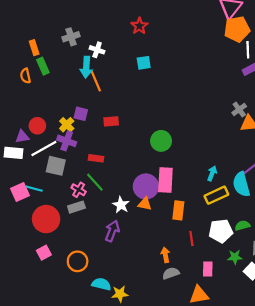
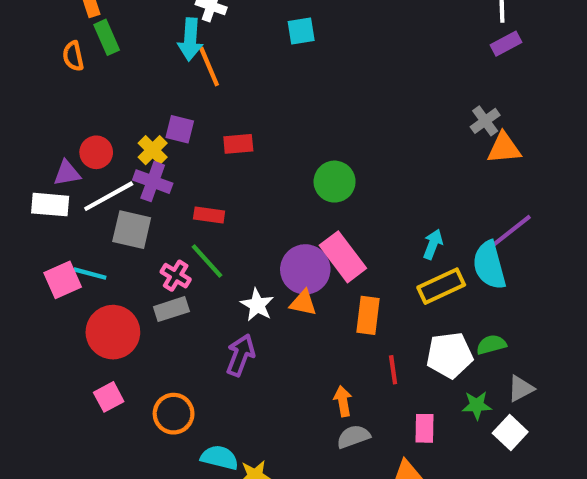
pink rectangle: (165, 180) -> (343, 257), turned -40

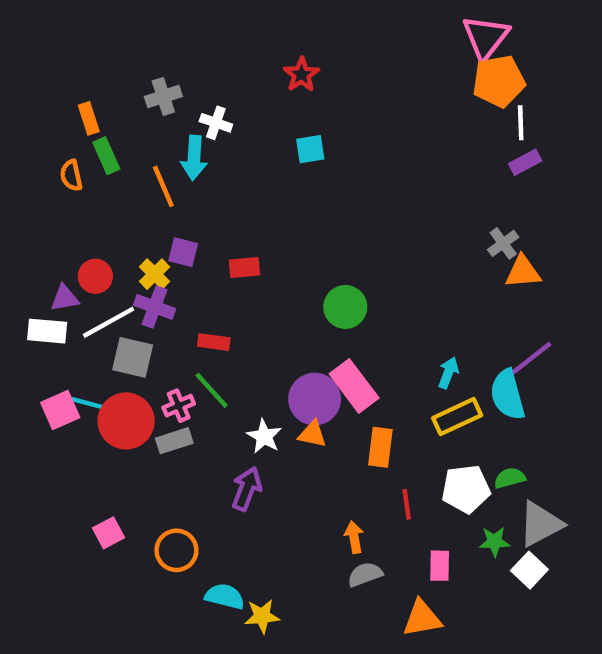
orange line: (209, 67) -> (163, 186), moved
pink cross: (176, 276) -> (179, 406), turned 36
red circle: (113, 332) -> (126, 421), moved
gray triangle: (521, 389) -> (540, 524), size x1.6

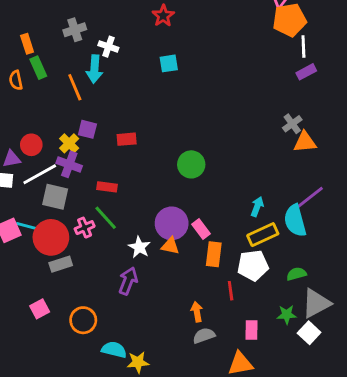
pink rectangle: (354, 386) -> (201, 229), moved, size x0.6
gray rectangle: (174, 441) -> (61, 264), moved
white pentagon: (466, 489) -> (253, 265), moved

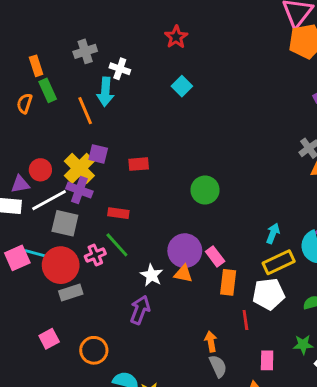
cyan square: (169, 63) -> (182, 86), turned -36
orange semicircle: (16, 80) -> (25, 103), turned 30
yellow cross: (69, 143) -> (79, 168), size x1.5
gray semicircle: (204, 336) -> (218, 366), turned 85

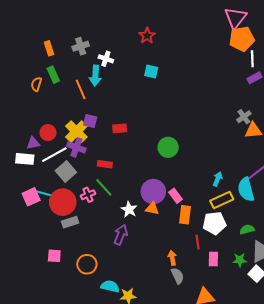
orange rectangle: (36, 66) -> (49, 48), moved
cyan square: (182, 86) -> (151, 71), turned -32
gray square: (65, 223) -> (66, 172), turned 36
pink square: (49, 339) -> (54, 256), turned 32
pink rectangle: (267, 360) -> (213, 259), moved

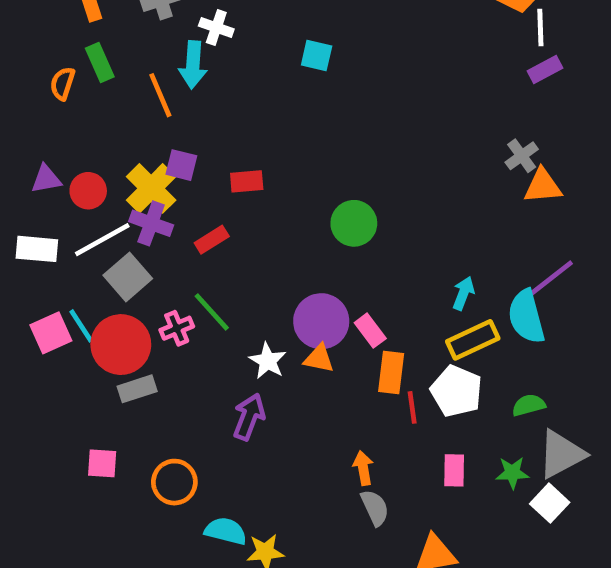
purple triangle: (33, 143) -> (46, 179), moved
red rectangle: (105, 164) -> (212, 240), moved, turned -40
cyan line: (45, 194) -> (81, 326), turned 42
white pentagon: (214, 223) -> (456, 391), turned 30
red line: (198, 242) -> (412, 407), moved

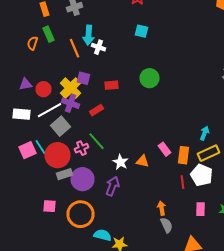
white cross: (216, 28) -> (98, 47), moved
green circle: (354, 223) -> (150, 78), moved
purple circle: (321, 321) -> (82, 179), moved
orange rectangle: (391, 373) -> (184, 155), moved
orange circle: (174, 482) -> (80, 214), size x1.4

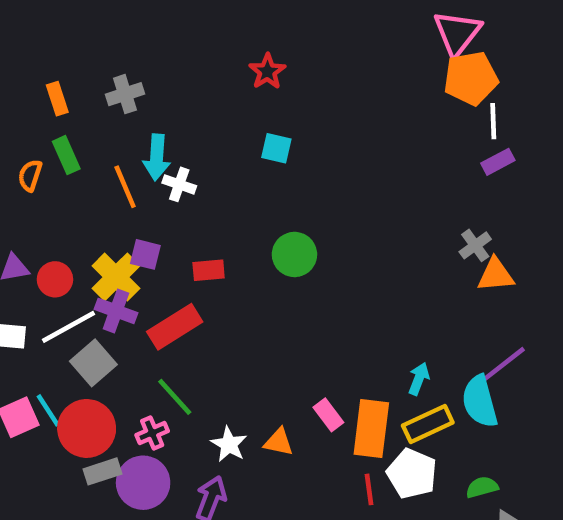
red rectangle: (96, 110) -> (175, 327), size x1.6
pink cross: (82, 148) -> (152, 433), moved
orange rectangle: (184, 155) -> (371, 428), size x1.4

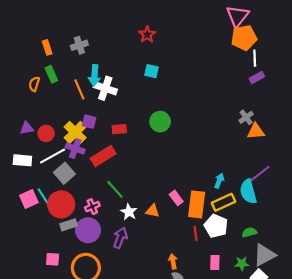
white cross: (179, 184) -> (105, 88), size x1.5
green line: (175, 397) -> (115, 189), moved

